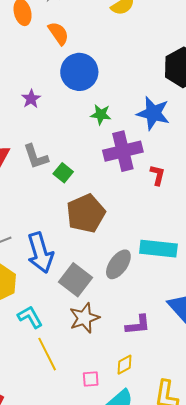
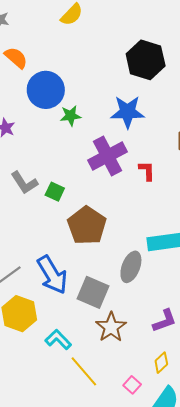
green star: (101, 115) -> (71, 116), moved
pink square: (91, 379) -> (132, 385), turned -30

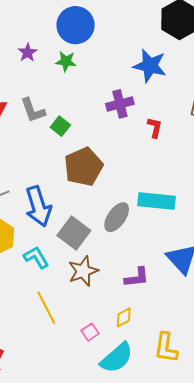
green star: (71, 116) -> (66, 61), moved
purple cross: (107, 156) -> (120, 104), size x0.7
cyan L-shape: (58, 340) -> (36, 257), moved

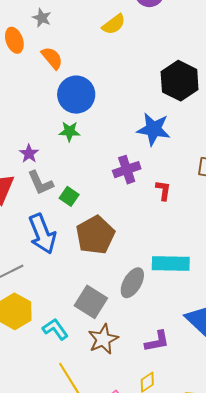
purple star: (28, 53) -> (29, 154), moved
blue arrow: (38, 206) -> (42, 234), moved

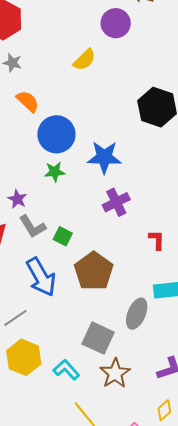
blue star: (154, 129) -> (104, 157), moved
red L-shape: (163, 190) -> (157, 240), moved

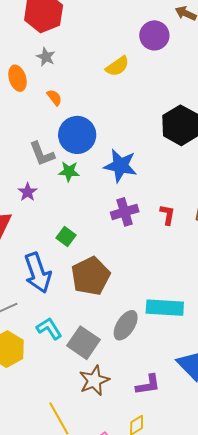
orange semicircle: (28, 101) -> (54, 97), size x0.7
gray L-shape: (32, 227) -> (42, 154), moved
red L-shape: (157, 240) -> (167, 215), moved
cyan L-shape: (66, 370) -> (49, 329), moved

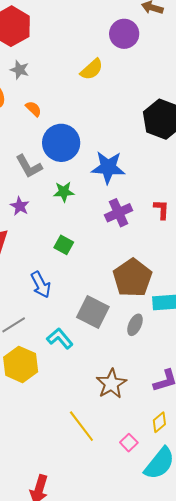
green star: (69, 172) -> (64, 192), moved
blue arrow: (38, 273) -> (41, 285), size x0.7
brown pentagon: (91, 276) -> (132, 278), moved
gray ellipse: (126, 325) -> (135, 325), size x0.7
gray square: (83, 343) -> (93, 312), moved

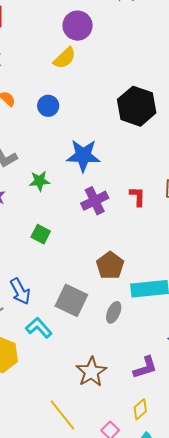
purple circle: (124, 34) -> (78, 26), moved
blue circle: (61, 143) -> (48, 106), moved, size x0.6
brown pentagon: (132, 278) -> (110, 265), size x0.7
blue arrow: (41, 285) -> (20, 291), moved

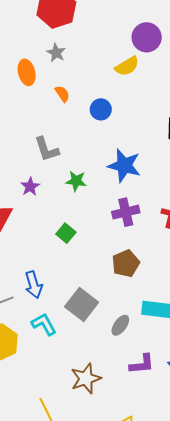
brown pentagon: (110, 265) -> (126, 263), moved
purple L-shape: (145, 368) -> (142, 364), moved

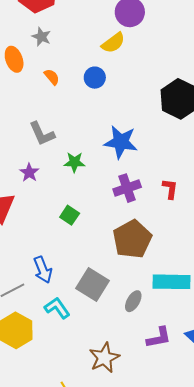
blue circle: (101, 109) -> (95, 78), moved
brown pentagon: (126, 263) -> (132, 239), size x1.4

